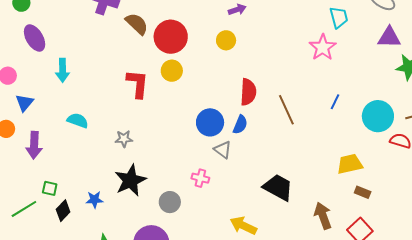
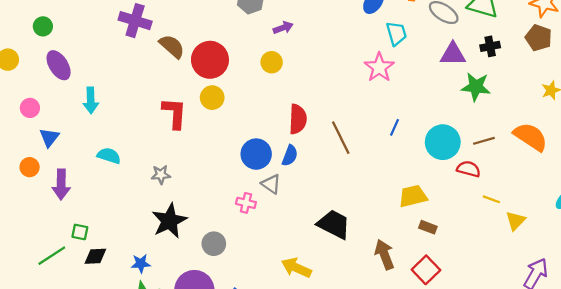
pink cross: (200, 178) -> (246, 203), moved
blue star: (95, 200) -> (141, 264), moved
black diamond: (63, 211) -> (95, 256), turned 45

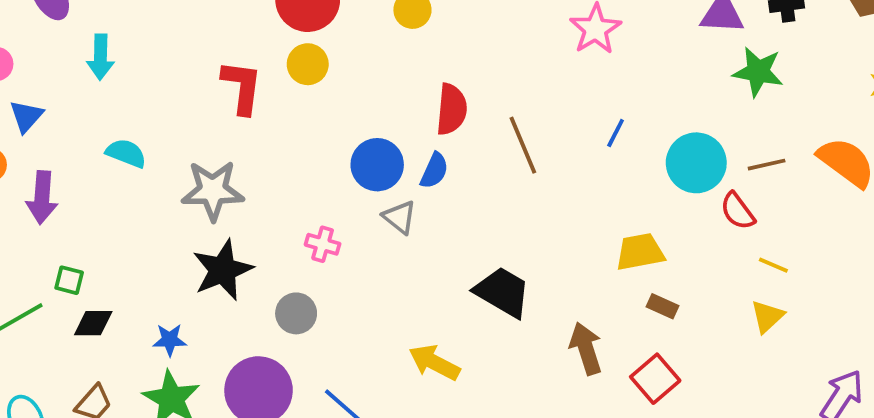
red semicircle: (469, 169) -> (738, 211), turned -145
gray star: (161, 175) -> (213, 190), size x1.8
pink cross: (246, 203) -> (323, 244), moved
yellow triangle: (515, 221) -> (767, 316), moved

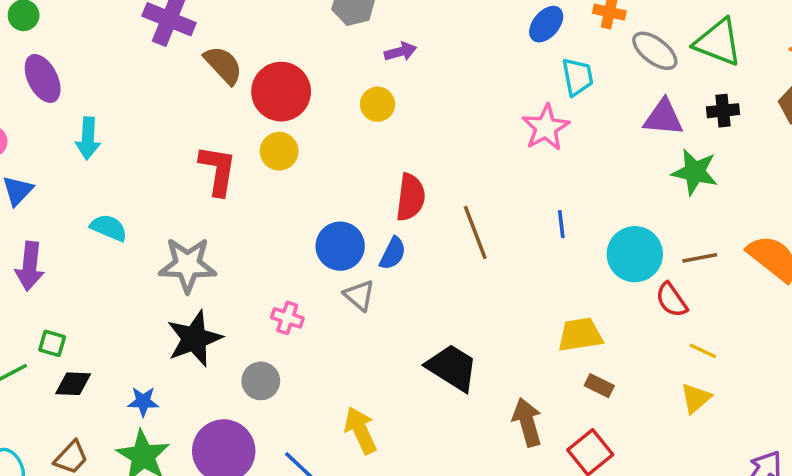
blue line: (616, 133) -> (561, 224), turned -36
yellow arrow: (434, 362) -> (361, 430), moved, turned 36

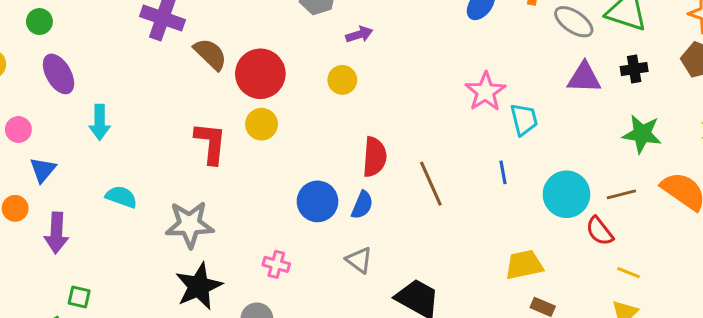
cyan trapezoid: (578, 77) -> (524, 119), moved
green star: (695, 172) -> (642, 134), moved
gray triangle: (359, 295) -> (359, 260), moved

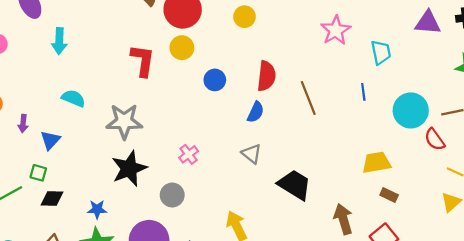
pink star: (485, 92) -> (336, 30), moved
blue triangle: (43, 170) -> (50, 140), moved
blue circle: (318, 201) -> (215, 80), moved, size x0.7
purple arrow: (56, 233) -> (23, 124), size x0.6
pink cross: (276, 264) -> (189, 154), turned 36

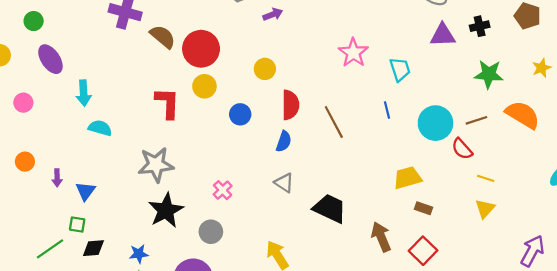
yellow circle: (245, 17) -> (265, 69), moved
cyan semicircle: (73, 98) -> (100, 128), moved

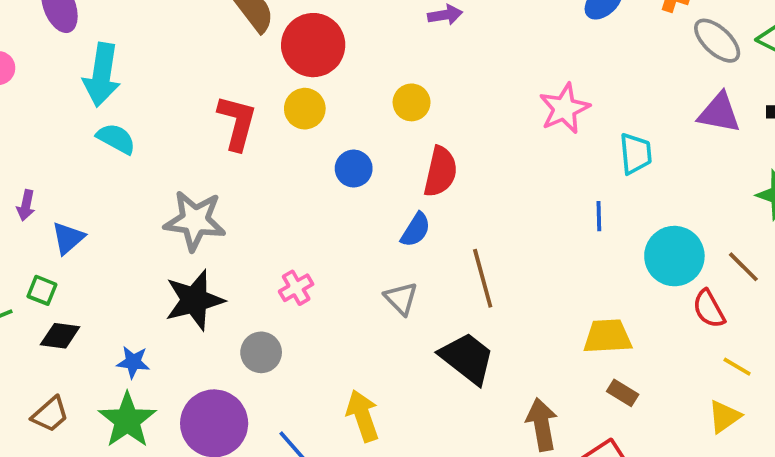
cyan arrow: (84, 93) -> (102, 75), size x1.4
brown line: (476, 120) -> (743, 267), turned 50
brown line: (334, 122) -> (483, 278), moved

